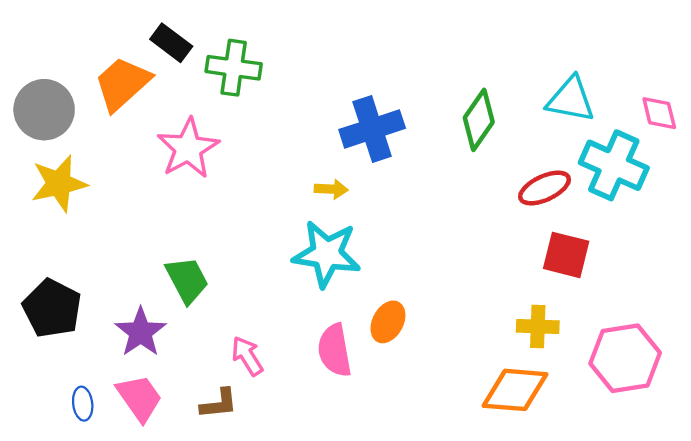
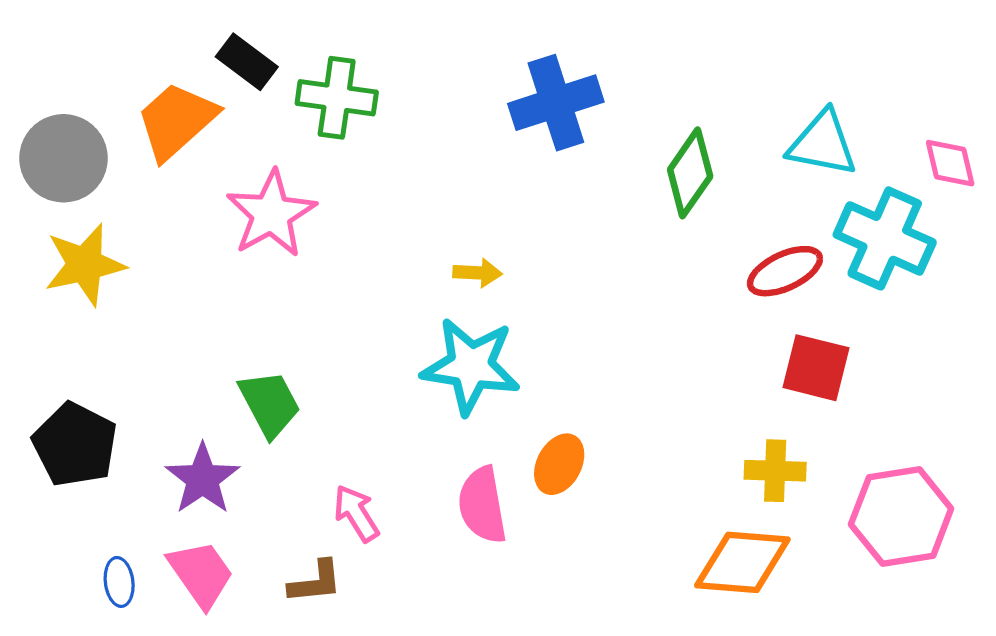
blue cross: (372, 129) -> (556, 103), moved

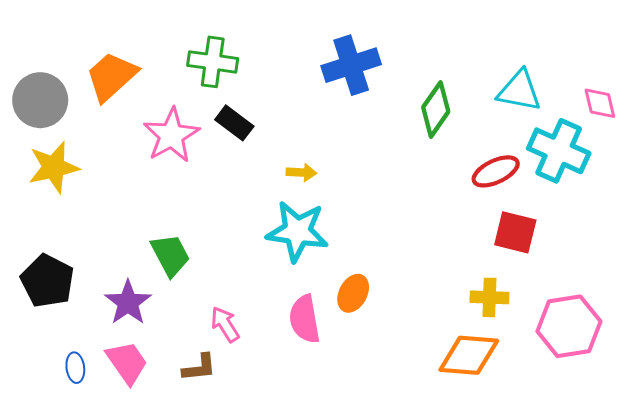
black rectangle: (247, 62) -> (234, 123), moved

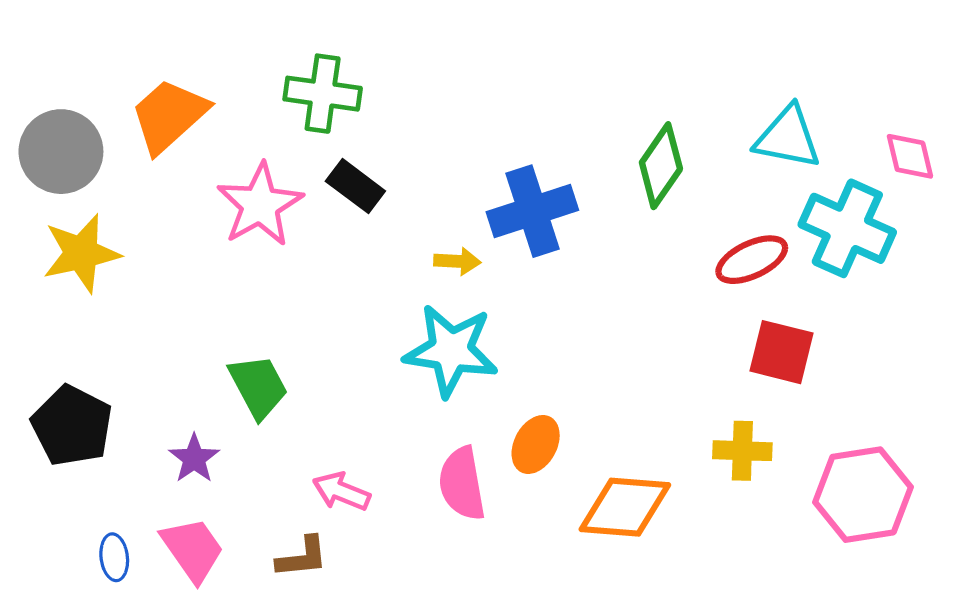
blue cross: (351, 65) -> (532, 211), moved
purple star: (128, 303) -> (194, 459), size x0.7
pink arrow: (225, 324) -> (341, 491), turned -36
orange diamond: (469, 355) -> (625, 507), moved

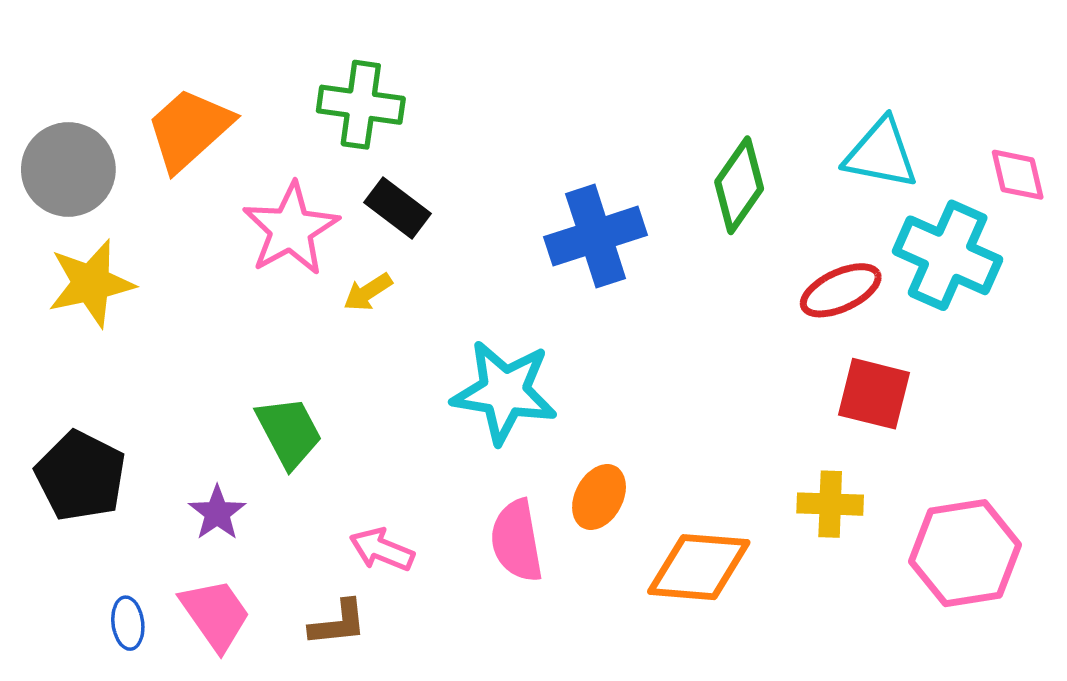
yellow arrow: (457, 261) -> (368, 292), moved, turned 144

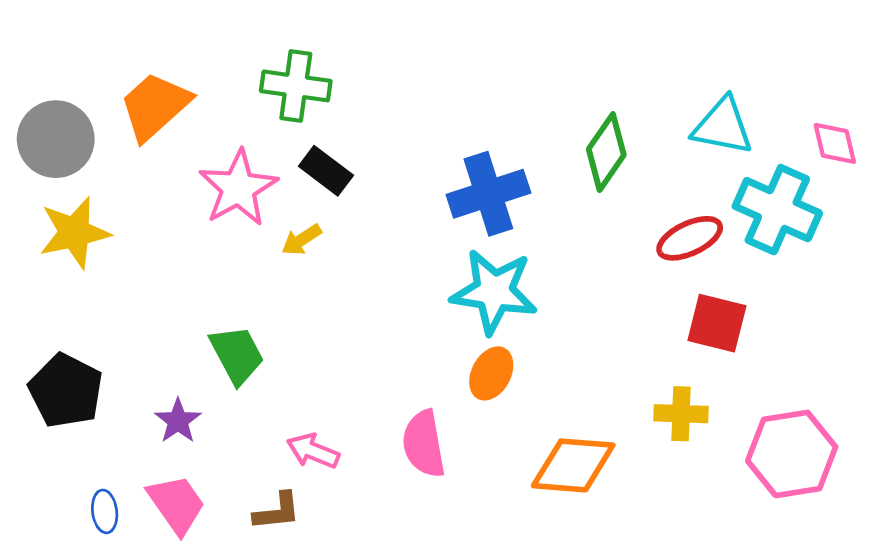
cyan star: (504, 392) -> (494, 292), moved
orange ellipse: (599, 497) -> (491, 373), moved

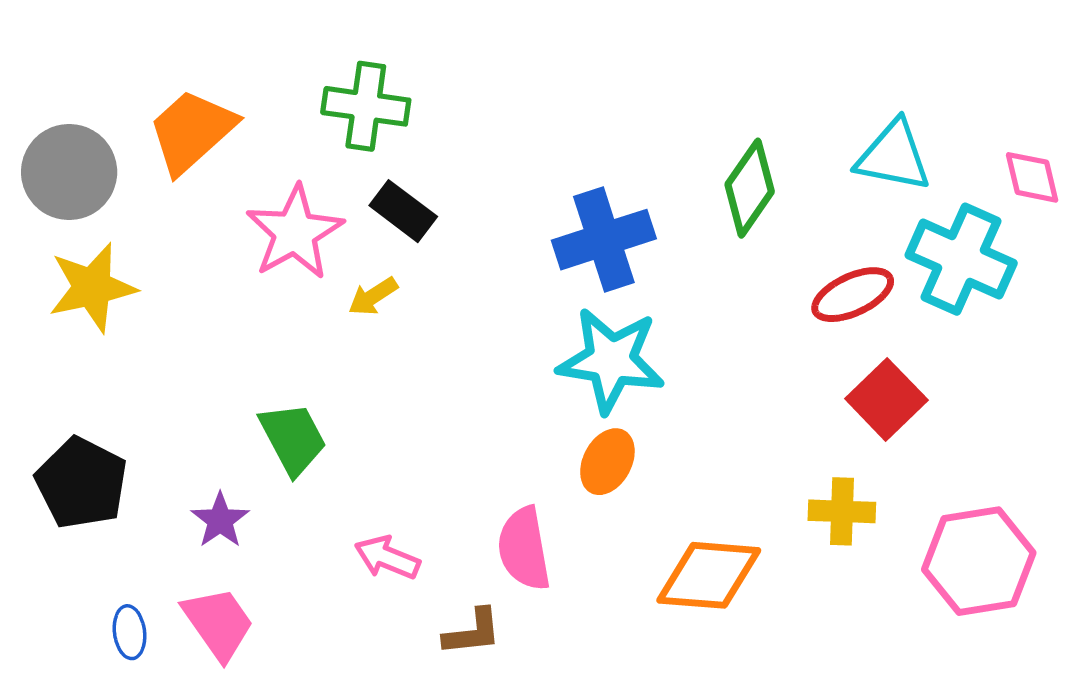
red square: (717, 323) -> (886, 399), turned 32
brown L-shape: (277, 511) -> (472, 632), moved

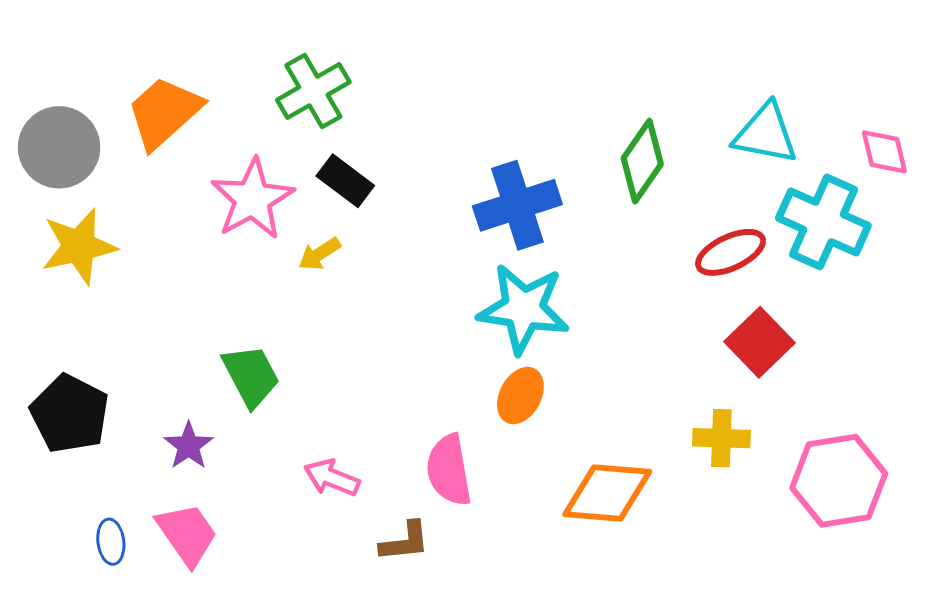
green cross: (366, 106) -> (313, 91), turned -38

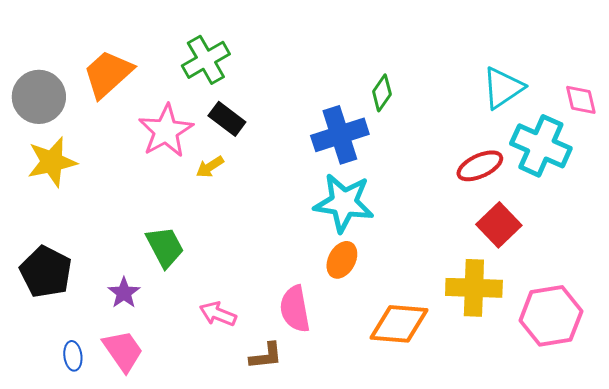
cyan triangle: (766, 134) -> (503, 88), turned -45
green diamond: (642, 161) -> (382, 93), moved, size x0.7
yellow cross: (721, 438) -> (474, 288), size x1.5

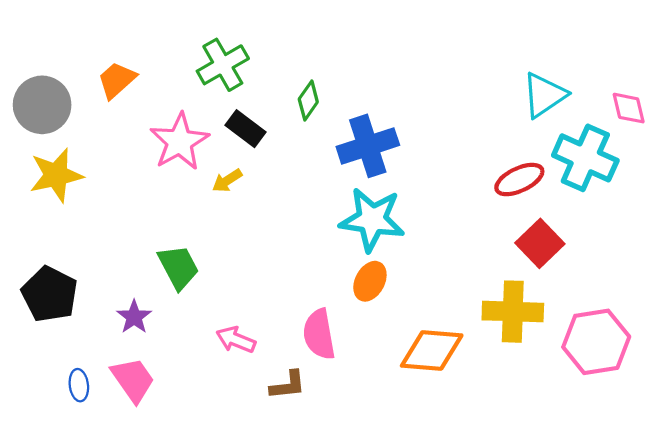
orange trapezoid: (108, 74) -> (117, 80), size x0.7
green diamond: (382, 93) -> (308, 101), moved

